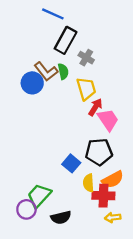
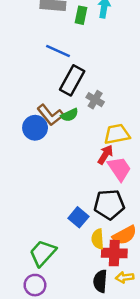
green semicircle: (63, 71) -> (70, 115), turned 77
yellow trapezoid: (86, 89) -> (117, 134), moved, turned -85
purple circle: (26, 209) -> (35, 285), moved
black semicircle: (61, 217) -> (100, 281), moved, turned 108

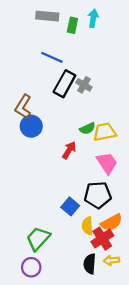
gray cross: (95, 100) -> (84, 85), moved
brown L-shape: (50, 115) -> (23, 107), moved, turned 70
green semicircle: (70, 115) -> (87, 128), moved
red arrow: (105, 155) -> (69, 150), moved
red cross: (114, 253) -> (102, 239), turned -35

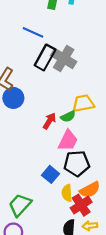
gray cross: (84, 85) -> (64, 59), size x1.6
green semicircle: (87, 128) -> (68, 116), moved
pink trapezoid: (107, 163) -> (68, 141), moved, turned 60

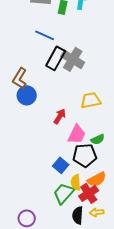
green semicircle: (68, 116) -> (98, 139), moved
green trapezoid: (20, 205) -> (64, 193), moved

